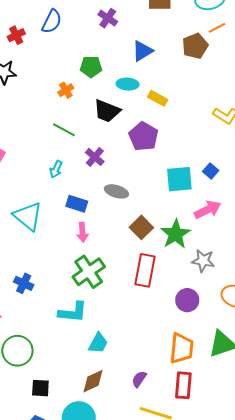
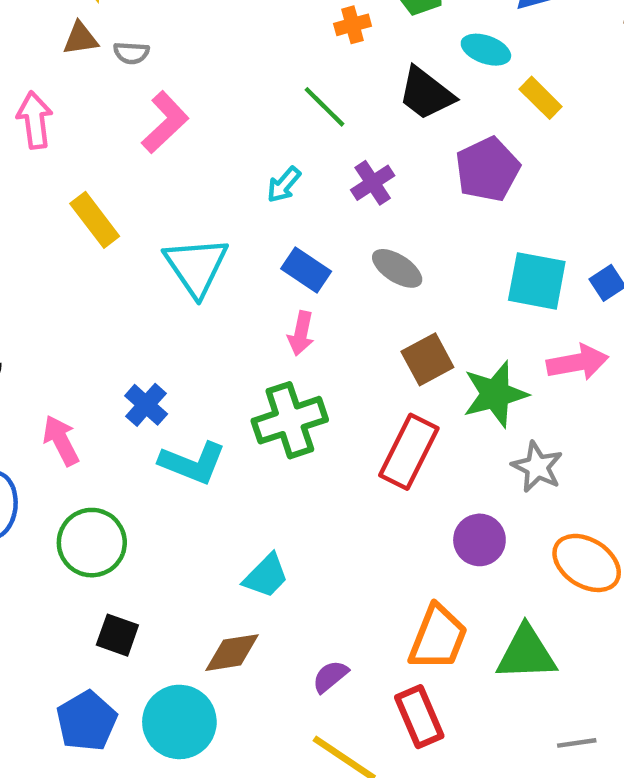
cyan L-shape: (73, 312) -> (193, 463), moved
red rectangle: (183, 385) -> (419, 717), turned -44

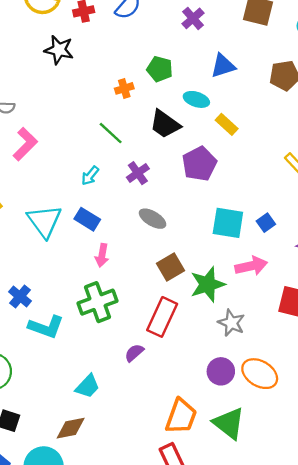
blue rectangle: (306, 270) -> (87, 219), moved
purple circle: (479, 540) -> (221, 371), moved
green triangle: (526, 653) -> (229, 423), turned 42
purple semicircle: (330, 676) -> (134, 353), moved

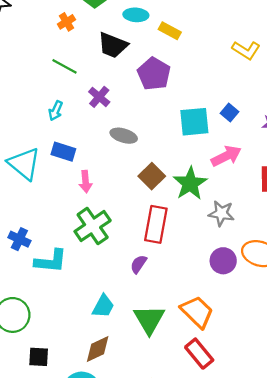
orange trapezoid: (181, 416) -> (197, 312), turned -51
green triangle: (229, 423) -> (149, 319), moved, turned 36

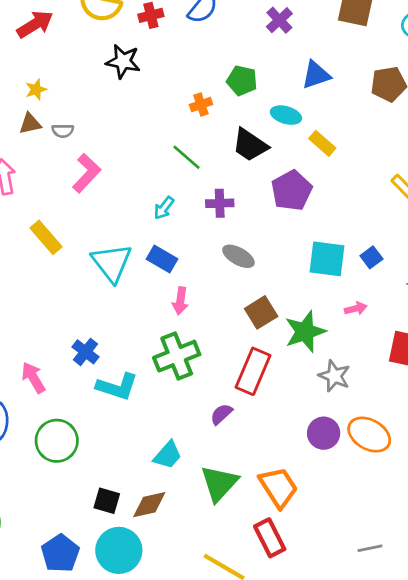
purple cross: (99, 97) -> (220, 203), turned 35
pink arrow: (226, 156) -> (356, 309), size x0.6
black square: (39, 357) -> (107, 501), moved

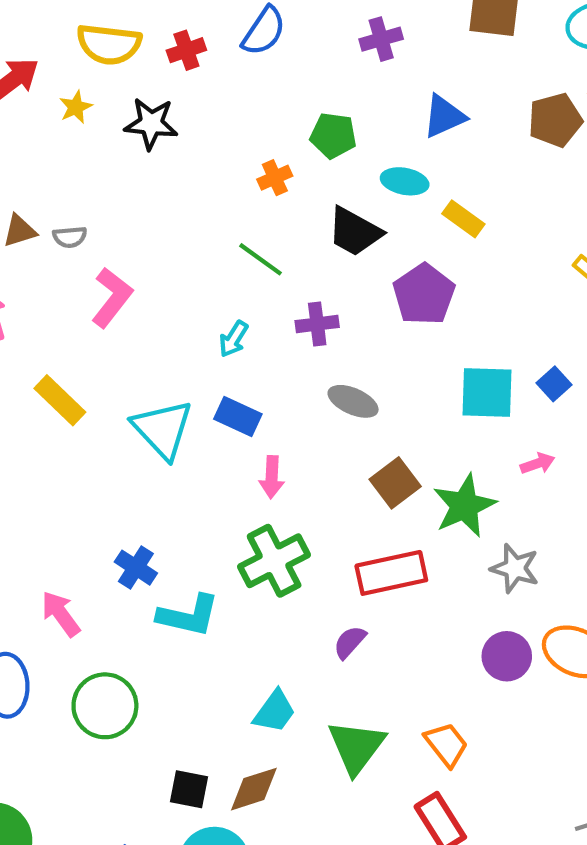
purple cross: (279, 20) -> (381, 39), turned 32
yellow star: (36, 90) -> (76, 107), moved
red rectangle: (253, 371) -> (391, 573), turned 60
orange trapezoid: (278, 487) -> (446, 744), size x0.7

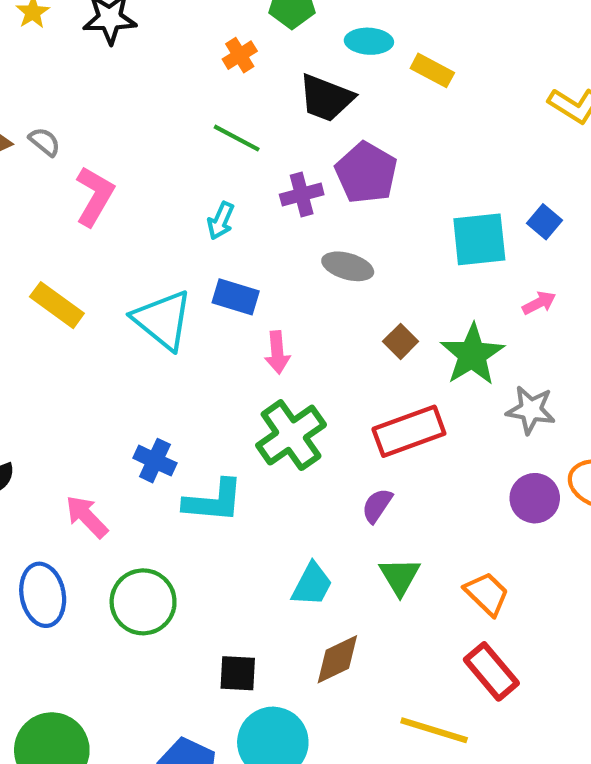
gray semicircle: (70, 237) -> (45, 142), turned -128
purple pentagon: (424, 294) -> (366, 173), moved
brown square: (395, 483) -> (401, 341), size x0.7
green triangle: (356, 747) -> (400, 576), moved, size x0.7
brown diamond: (254, 789) -> (337, 659), moved

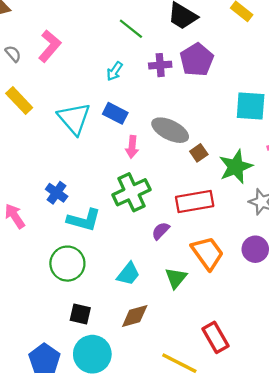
gray semicircle: (45, 142) -> (13, 54), moved
gray ellipse: (348, 266) -> (170, 130), moved, size x1.4
purple semicircle: (377, 506) -> (161, 231), moved
orange trapezoid: (487, 594) -> (207, 253), moved, size x1.4
green circle: (143, 602) -> (67, 264), moved

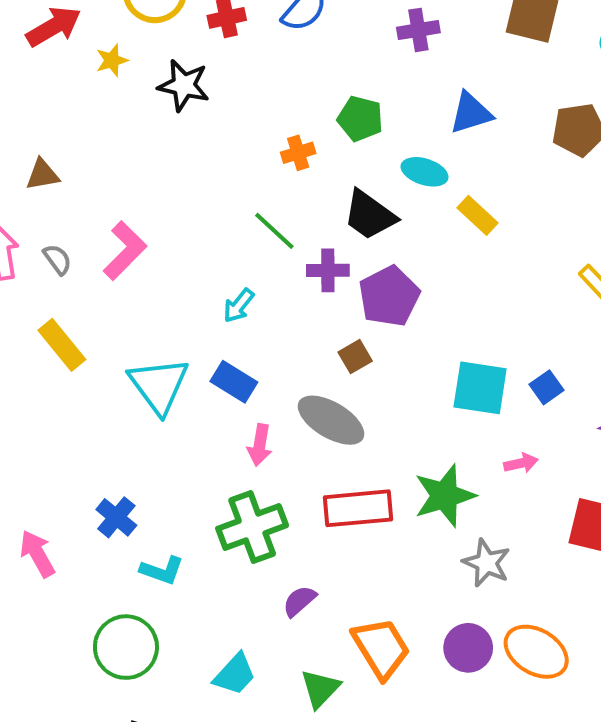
purple cross: (160, 65) -> (328, 270), moved
brown square: (199, 153) -> (355, 357), moved
red rectangle: (195, 201) -> (358, 508), moved
cyan L-shape: (84, 220) -> (162, 570), size x0.7

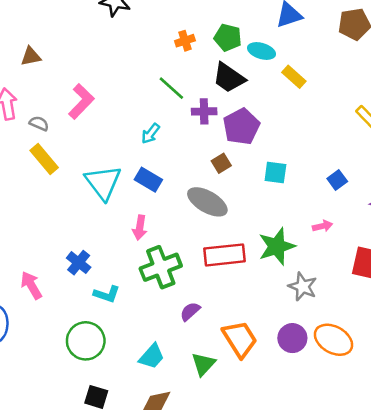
green pentagon: (360, 119) -> (228, 38), moved
gray semicircle: (57, 259) -> (39, 123), moved, turned -30
cyan square: (480, 388) -> (275, 172), moved, size x0.7
pink arrow: (260, 445) -> (140, 228), moved

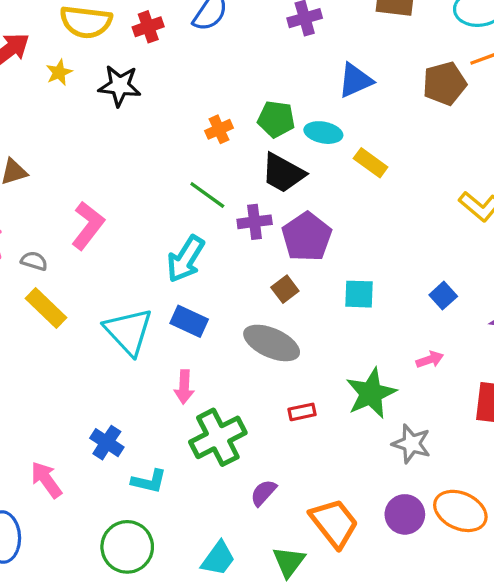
cyan arrow: (151, 134) -> (186, 259), size x1.6
red rectangle: (225, 255) -> (302, 412), size x0.5

